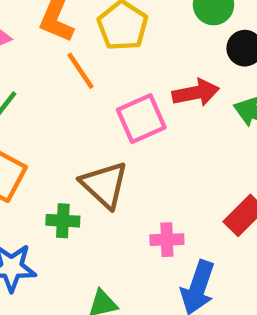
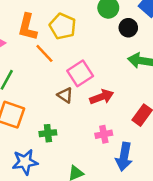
red arrow: (196, 93) -> (102, 97), moved
brown triangle: (104, 185) -> (65, 95), moved, size x0.6

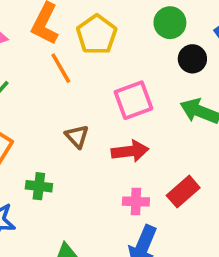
pink square: (80, 73) -> (133, 100), moved
pink cross: (104, 134) -> (136, 202), moved

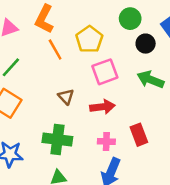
yellow pentagon: (97, 35) -> (89, 39), moved
green cross: (39, 186) -> (57, 140), moved, size x1.6
red rectangle: (183, 192) -> (139, 135), turned -70

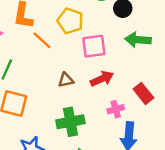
pink square: (105, 72) -> (94, 46), turned 30
brown triangle: (66, 97) -> (66, 80), turned -42

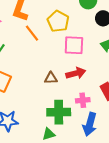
brown triangle: (66, 80) -> (51, 78), moved
green cross: (70, 122) -> (59, 112), moved

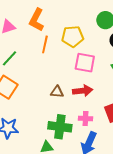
yellow pentagon: (58, 21) -> (73, 36), turned 30
orange line: (32, 33) -> (45, 44), turned 42

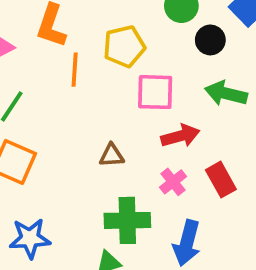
red arrow: (83, 91) -> (180, 136), moved
pink cross: (85, 118) -> (173, 182), moved, turned -32

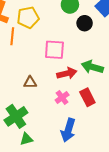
yellow pentagon: (124, 46) -> (28, 17), moved
green arrow: (226, 93) -> (92, 67), moved
green cross: (127, 220) -> (16, 116), moved, turned -35

